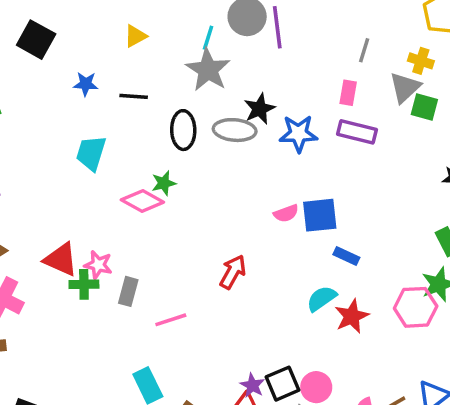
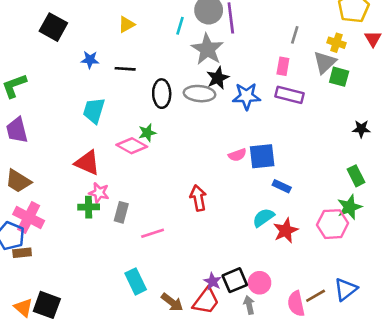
gray star: (208, 70) -> (207, 49), moved
red triangle: (61, 259) -> (87, 163), moved
red arrow: (233, 272) -> (198, 198), turned -40

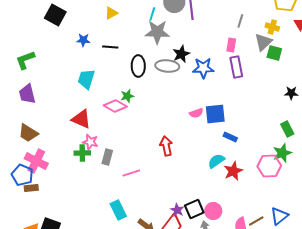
gray star: (207, 49) -> (157, 32), moved, turned -30
purple rectangle: (290, 95) -> (236, 67), turned 65

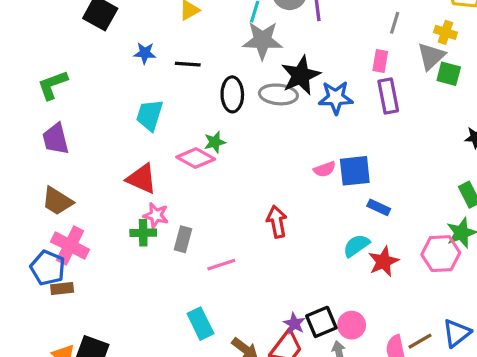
black star: (181, 54) -> (301, 75), size x1.4

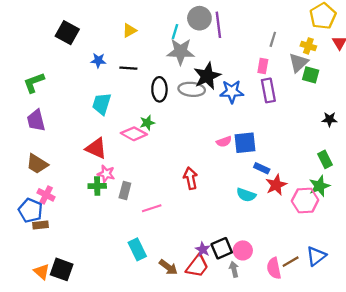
pink cross: (70, 246) -> (46, 195), size x0.7
cyan semicircle: (356, 246) -> (246, 195), turned -126
red star: (383, 261) -> (276, 185), moved

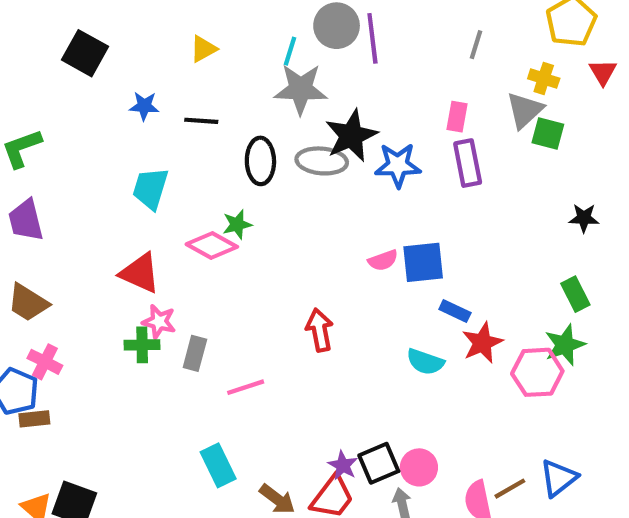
gray line: (273, 39) -> (476, 45), moved

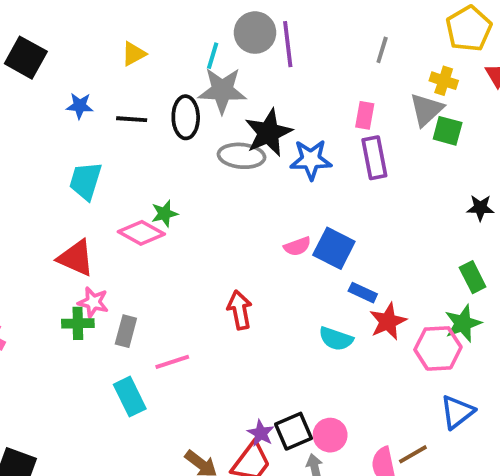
black ellipse: (260, 161) -> (186, 117), moved
blue square: (423, 262) -> (334, 248), turned 33
cyan rectangle: (218, 465) -> (130, 397), moved
blue triangle: (558, 478) -> (457, 412), moved

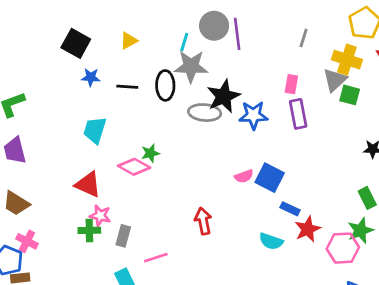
black square: (26, 58) -> (76, 43), moved
yellow cross: (444, 81) -> (347, 60), size x1.5

